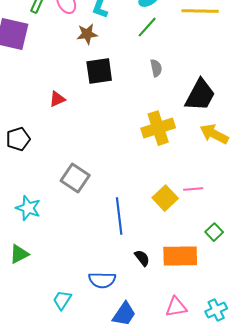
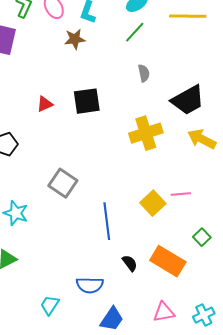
black square: (99, 71) -> (87, 101), moved
black trapezoid: (200, 95) -> (188, 100), turned 33
orange rectangle: (180, 256) -> (168, 261), turned 32

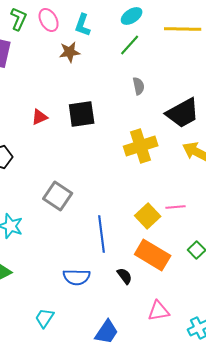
orange rectangle: (168, 261) -> (153, 255), moved
blue semicircle: (90, 285) -> (77, 277), moved
pink triangle: (164, 312) -> (159, 311), moved

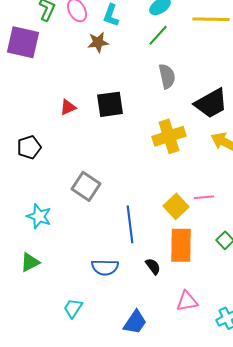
gray semicircle: (139, 86) -> (167, 76), size x1.4
orange rectangle: (153, 255) -> (181, 245), turned 60

